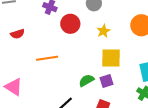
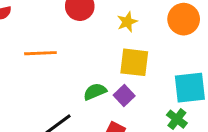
purple square: (107, 81) -> (124, 96), turned -32

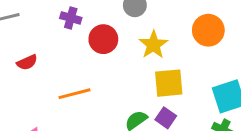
yellow star: (127, 22) -> (153, 45), size x1.4

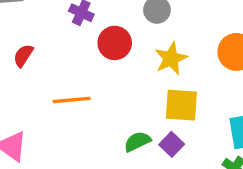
red semicircle: (27, 62) -> (23, 56), turned 138

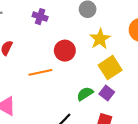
red circle: (115, 43) -> (65, 51), moved
yellow square: (181, 105) -> (110, 68), turned -30

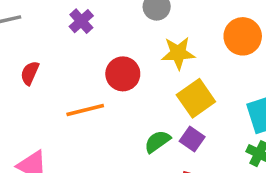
purple cross: (40, 17) -> (81, 21), turned 32
yellow star: (100, 39) -> (178, 53), turned 30

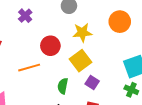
yellow square: (196, 98) -> (80, 61), moved
green semicircle: (157, 141) -> (63, 86), moved, turned -42

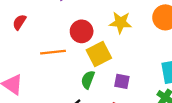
yellow square: (80, 61) -> (99, 54), moved
purple square: (92, 82) -> (122, 81), turned -32

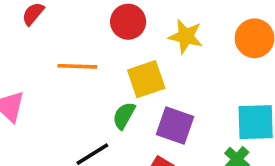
red circle: (82, 31) -> (128, 22), moved
purple square: (122, 81) -> (175, 126), size x1.5

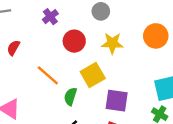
orange line: (77, 66) -> (48, 75), turned 50
green semicircle: (124, 116) -> (70, 96), moved

